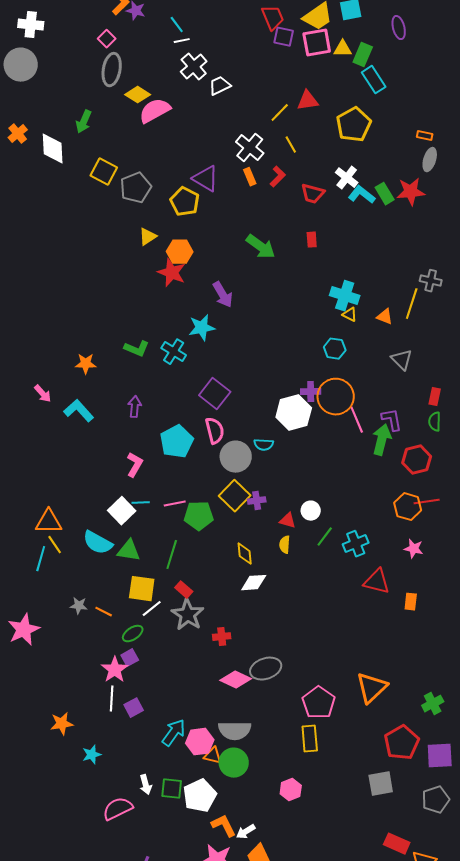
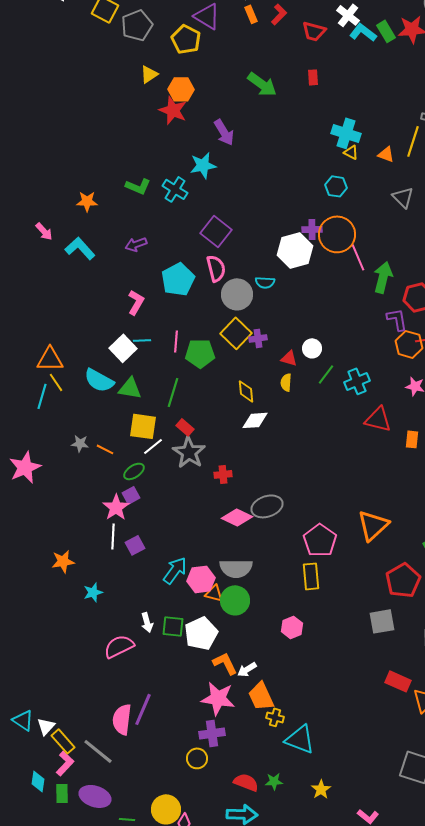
purple arrow: (135, 407) -> (136, 244), turned -115
purple L-shape: (392, 420) -> (397, 319), moved
pink line: (175, 504) -> (176, 341), turned -75

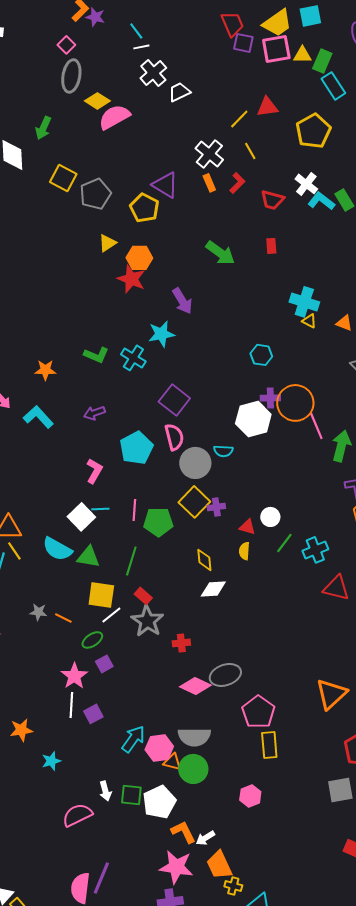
cyan hexagon: (336, 186) -> (261, 355), moved
purple square: (131, 495) -> (104, 664), moved
pink pentagon: (320, 540) -> (258, 712), moved

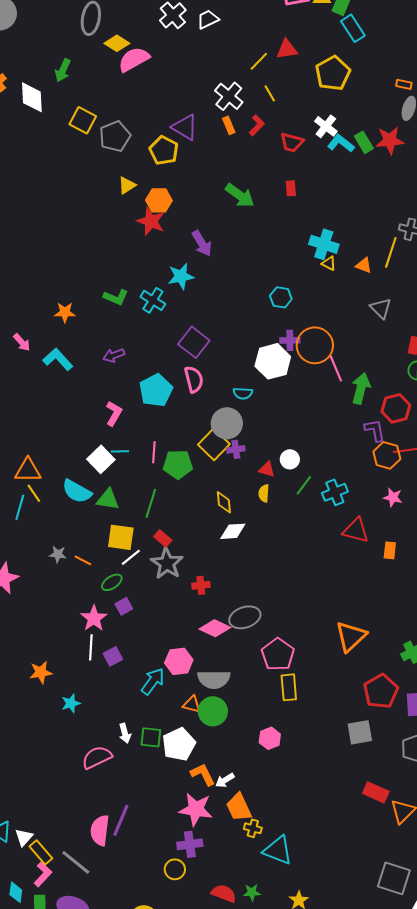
white trapezoid: (179, 92) -> (208, 19), moved
gray circle: (195, 463) -> (227, 423), moved
pink hexagon: (159, 748) -> (179, 661), moved

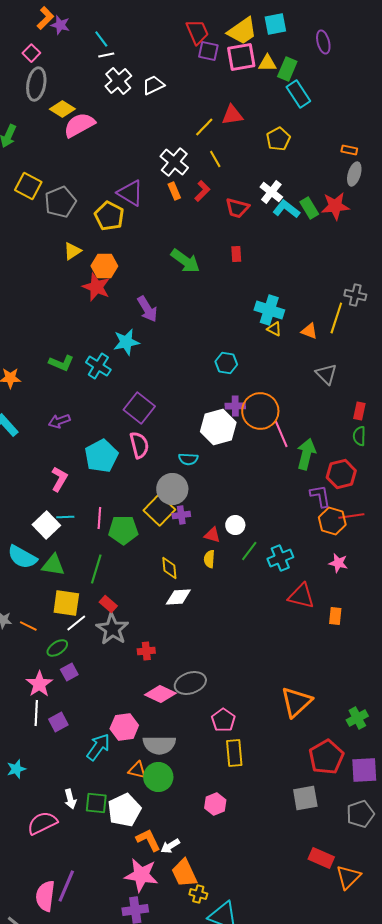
yellow pentagon: (333, 73) -> (278, 139), size x0.7
pink pentagon: (278, 654) -> (223, 720), size x0.7

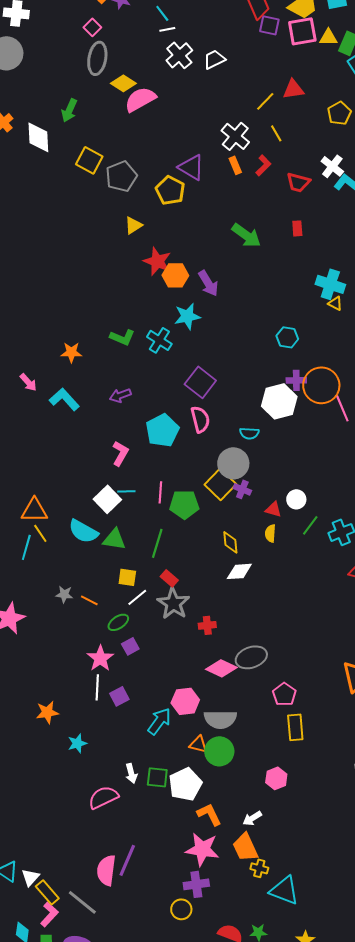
orange hexagon: (104, 266) -> (175, 275), moved
purple cross: (181, 515) -> (242, 489), turned 30
yellow square: (66, 603) -> (127, 577), size x0.7
white arrow: (170, 846) -> (252, 818), moved

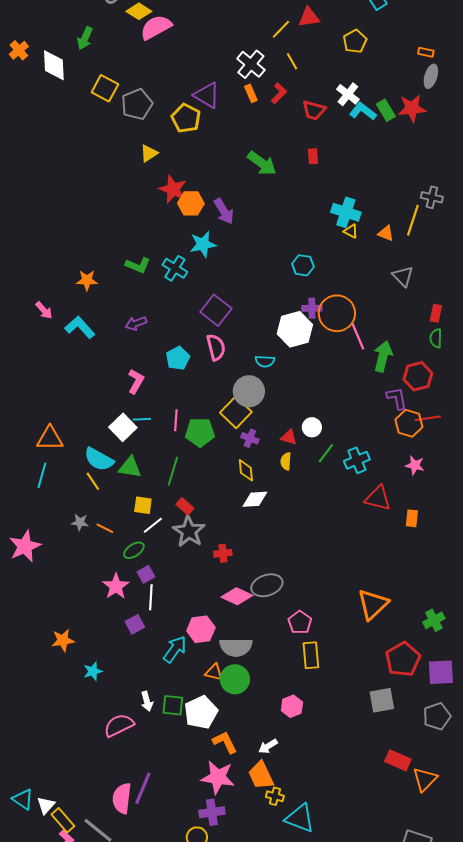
cyan pentagon: (162, 430) -> (178, 358), size x0.7
purple cross: (242, 489) -> (250, 438), moved
yellow line: (40, 533) -> (93, 481), moved
white line: (97, 687) -> (151, 597), moved

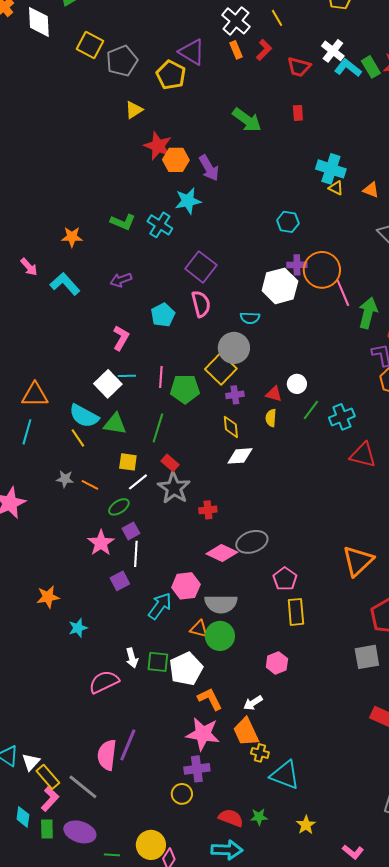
purple cross: (250, 438) -> (235, 395), turned -30

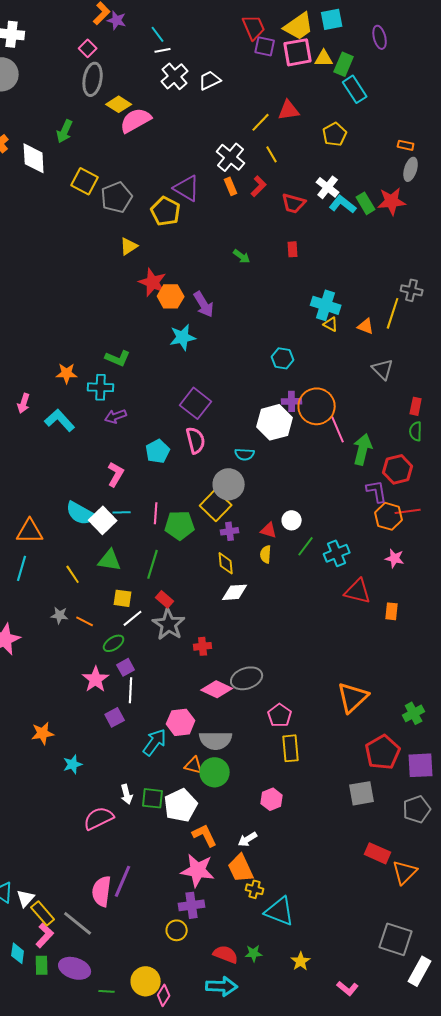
green arrow: (247, 120) -> (242, 256), size x0.6
cyan cross: (160, 225) -> (101, 387), moved, turned -30
pink arrow: (29, 267) -> (24, 403), turned 60
cyan semicircle: (84, 416) -> (81, 513), moved

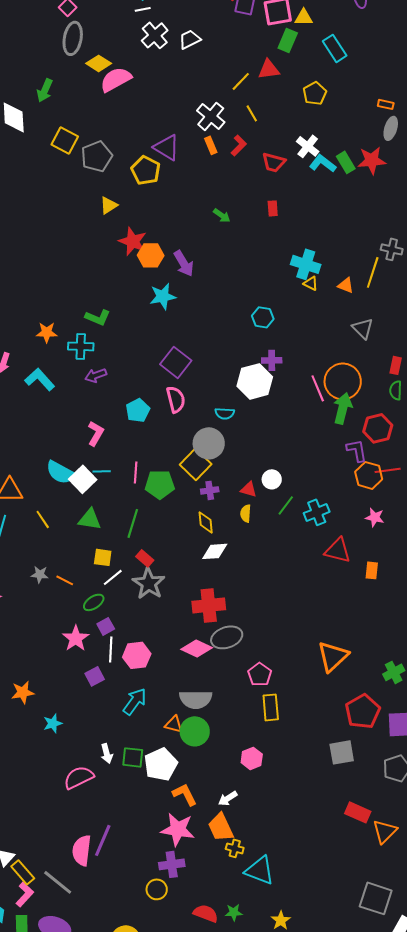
green rectangle: (344, 64) -> (288, 40), moved
orange circle: (317, 406) -> (343, 381), moved
yellow line: (73, 574) -> (43, 519), moved
red cross: (203, 646) -> (209, 605), moved, size x1.8
pink hexagon: (181, 722) -> (137, 655), moved

